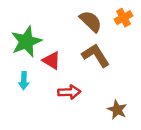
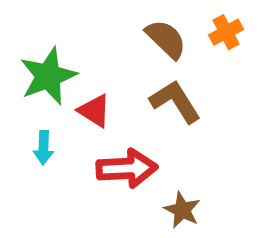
red arrow: (69, 92) -> (127, 168), size x1.4
brown star: (117, 110) -> (182, 210), moved

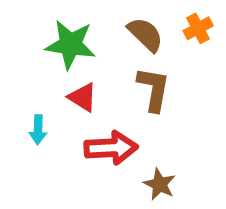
green star: (48, 76) -> (70, 45), moved, turned 30
brown L-shape: (175, 101) -> (154, 89), turned 42

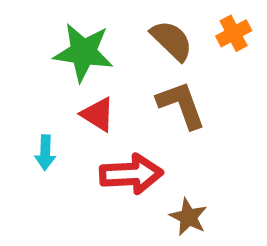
brown L-shape: (154, 89) -> (181, 105), turned -30

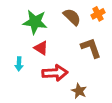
brown L-shape: (181, 105) -> (91, 48), moved

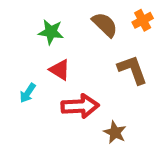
green star: (35, 22) -> (51, 32), size x0.7
cyan arrow: (19, 64) -> (28, 93), turned 32

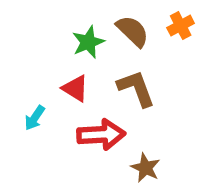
green star: (51, 32) -> (88, 42), moved, turned -30
brown L-shape: (132, 70) -> (136, 88), moved

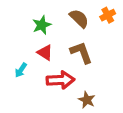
green star: (88, 42) -> (42, 25), moved

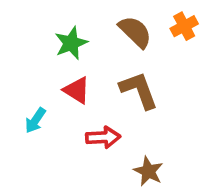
red arrow: (60, 80) -> (103, 137), size x0.7

